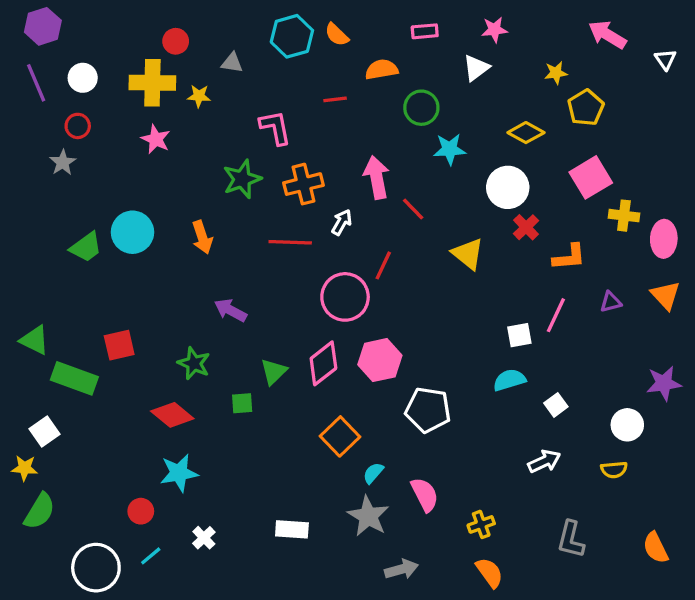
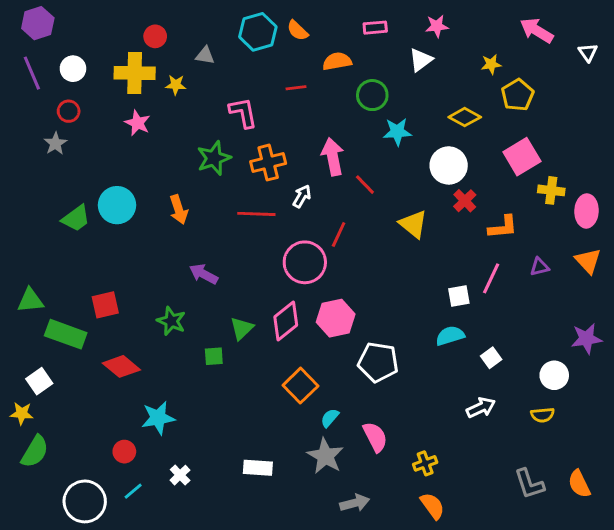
green triangle: (35, 340) -> (30, 300), turned -32
red diamond: (172, 415) -> (121, 366), moved
gray L-shape: (571, 539) -> (529, 484), moved, turned -32

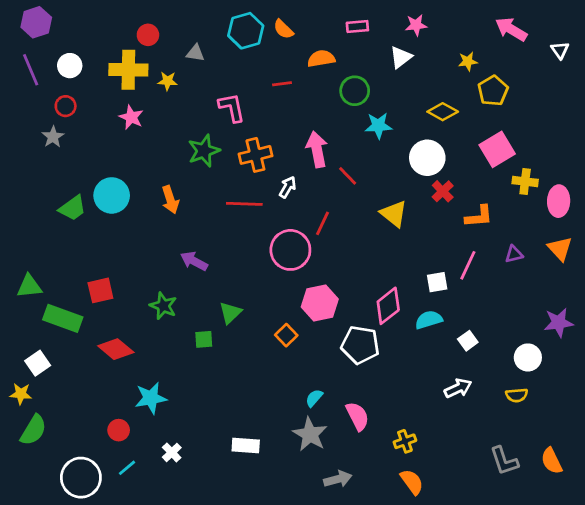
pink diamond: (286, 321) -> (388, 306), moved
orange square: (300, 386) -> (286, 335), moved, size x0.7

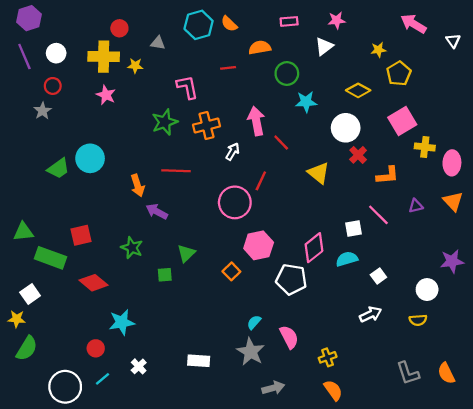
orange arrow: (170, 200) -> (138, 185), moved
red line: (244, 204) -> (176, 171), moved
pink line: (468, 265) -> (378, 215), turned -70

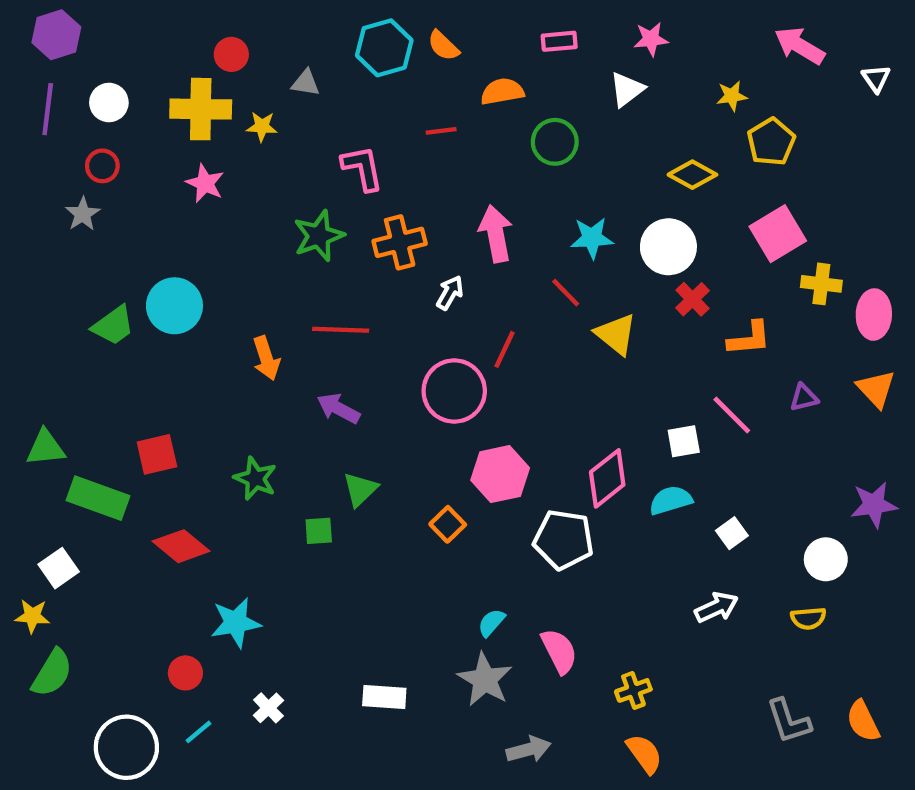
purple line: (24, 57) -> (48, 109), turned 30
cyan star: (306, 102) -> (592, 238), moved
red line: (281, 142) -> (566, 293), moved
purple arrow: (157, 211) -> (338, 408), moved

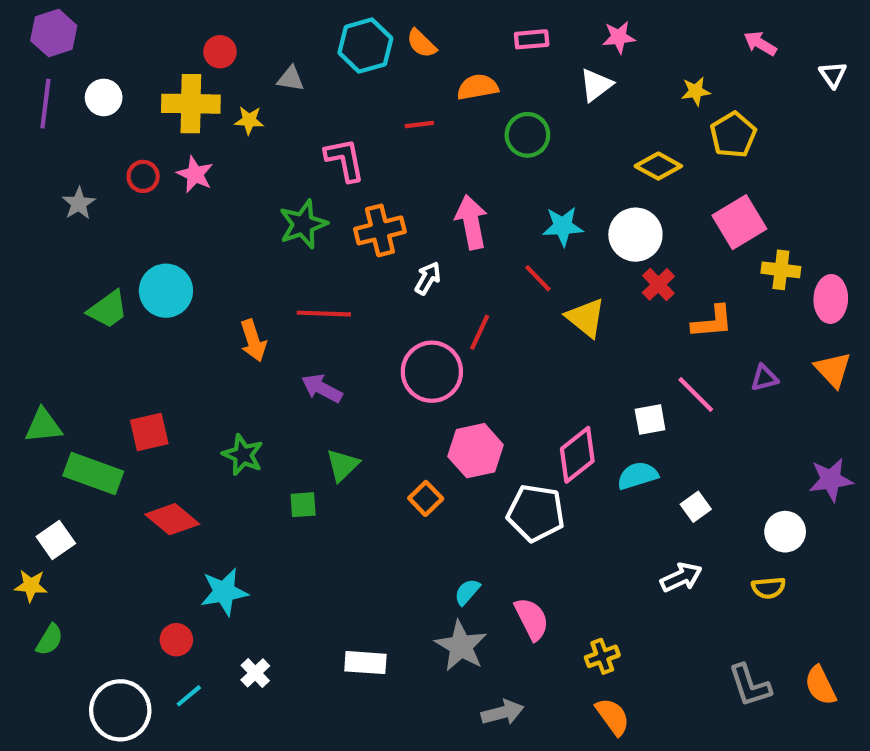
pink arrow: (800, 46) -> (760, 43), size x0.7
red circle: (102, 166) -> (143, 176), moved
green semicircle: (52, 673) -> (50, 640), size x0.7

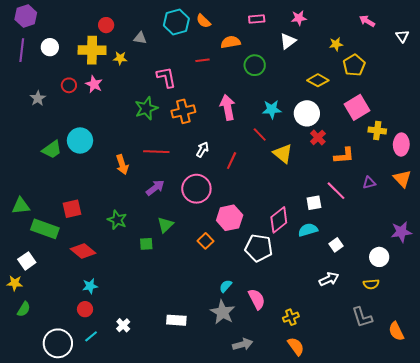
white arrow: (428, 278) -> (202, 150), moved
pink circle: (432, 372) -> (196, 189), moved
purple arrow: (322, 388) -> (155, 188), turned 114
cyan star: (224, 592) -> (90, 286), moved, size x0.7
gray L-shape: (750, 685) -> (362, 317), moved

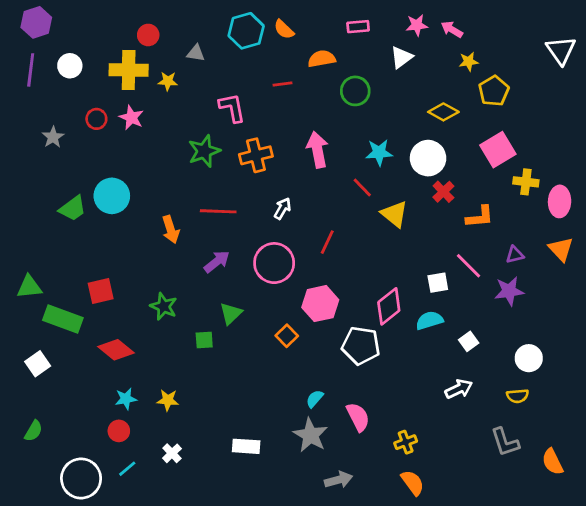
pink arrow: (367, 21) -> (452, 29), moved
white triangle: (402, 36) -> (561, 50), size x1.6
red line: (232, 161) -> (327, 242), moved
purple star: (401, 232) -> (509, 291), moved
yellow star: (15, 283) -> (168, 400), moved

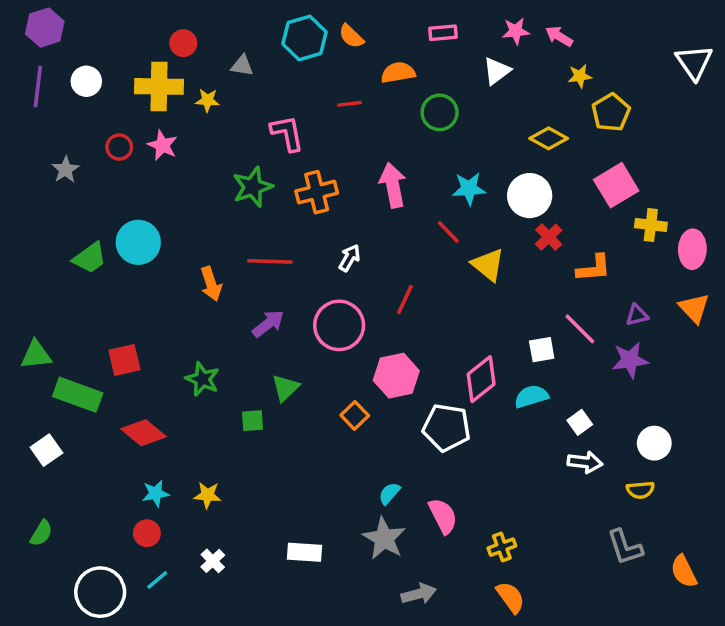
white arrow: (459, 389) -> (585, 462), moved, turned 32

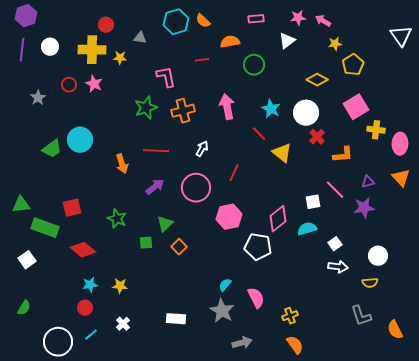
cyan star: (469, 189) -> (271, 109), turned 30
orange square: (355, 415) -> (179, 247), moved

